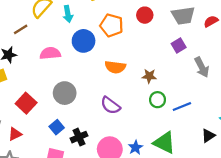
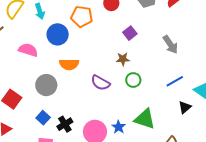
purple square: (179, 45) -> (130, 33), moved
pink semicircle: (50, 53) -> (28, 50), turned 30
orange semicircle: (115, 67) -> (69, 64), moved
purple semicircle: (110, 105) -> (100, 83), moved
blue line: (182, 106) -> (175, 81), moved

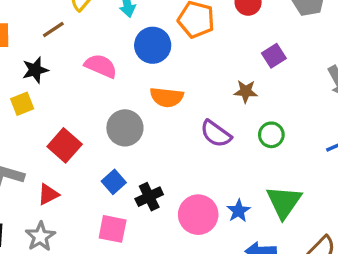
brown star: (123, 59) -> (246, 91), moved
green triangle: (145, 119) -> (284, 202), turned 40

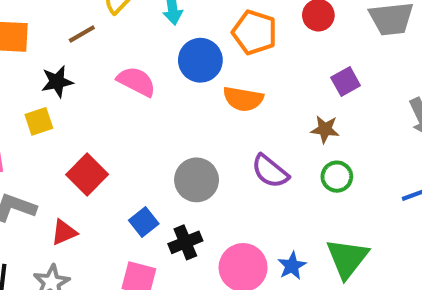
brown star: (246, 91) -> (325, 129), moved
orange semicircle: (167, 97) -> (243, 99), moved
gray circle: (125, 128) -> (197, 180), moved

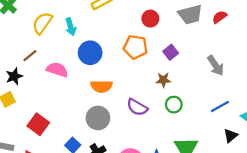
orange pentagon: (255, 32) -> (135, 47), moved
brown line: (82, 34) -> (30, 56), moved
orange semicircle: (243, 99) -> (101, 86), moved

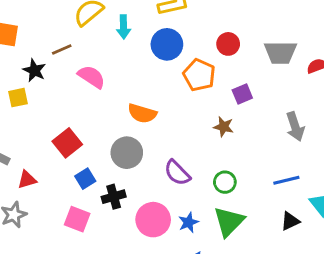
blue circle: (90, 53) -> (167, 44), moved
black star: (14, 76) -> (34, 70), turned 30
green circle: (174, 105) -> (225, 182), moved
purple semicircle: (137, 107) -> (177, 173), moved
red square: (38, 124) -> (67, 143), moved

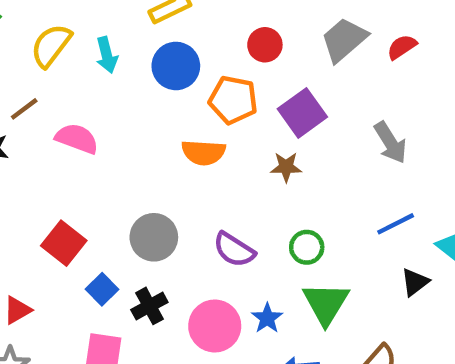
gray trapezoid: (280, 53) -> (344, 40), turned 152
purple square: (242, 94) -> (302, 113), size x1.5
orange semicircle: (142, 113) -> (204, 152), moved

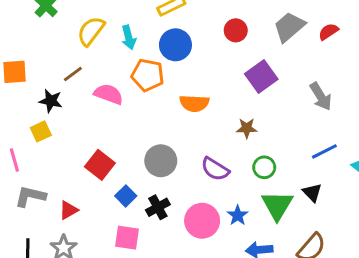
orange pentagon: (233, 100) -> (148, 75), moved
brown star: (286, 167) -> (247, 128), moved
black triangle: (415, 282) -> (312, 193), moved, turned -36

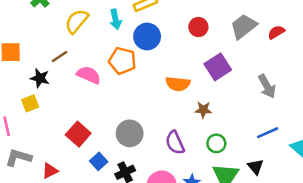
cyan arrow: (129, 37) -> (115, 19), moved
orange semicircle: (194, 103) -> (178, 84), moved
purple semicircle: (215, 169) -> (175, 143), turned 30

